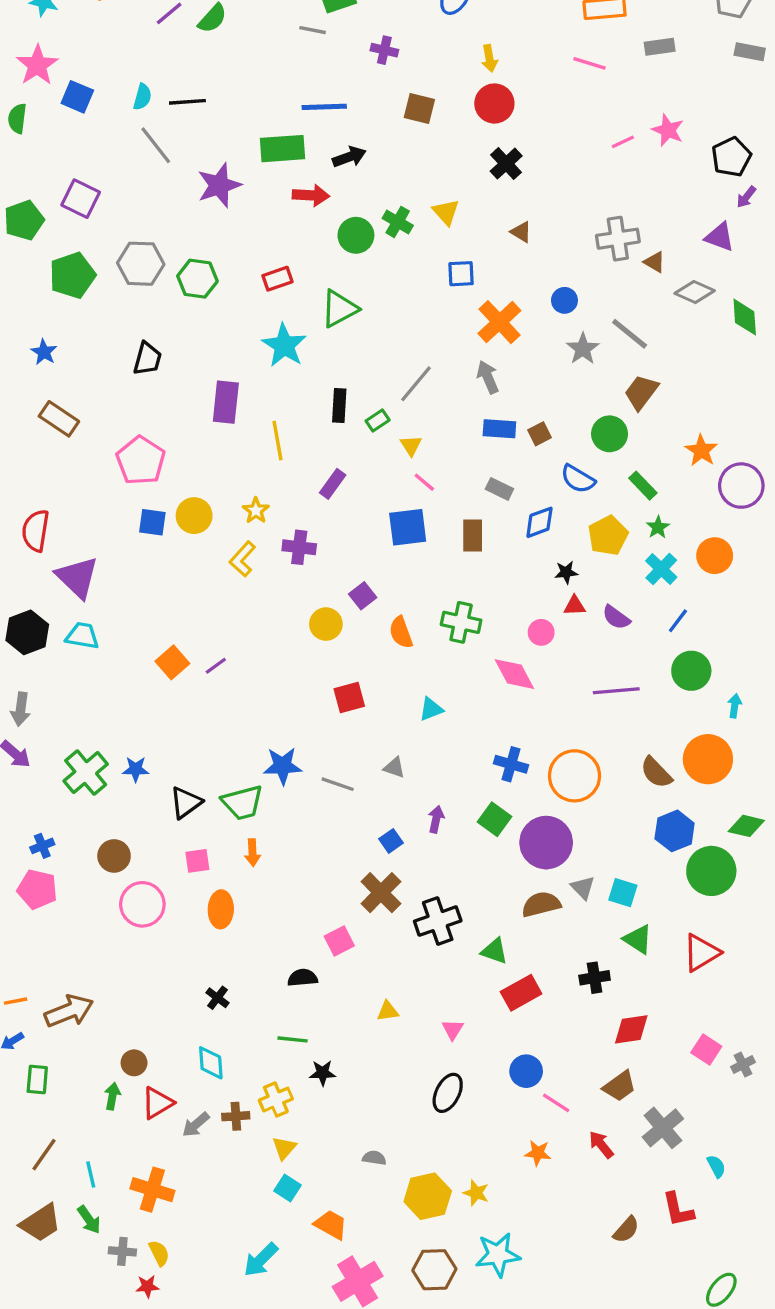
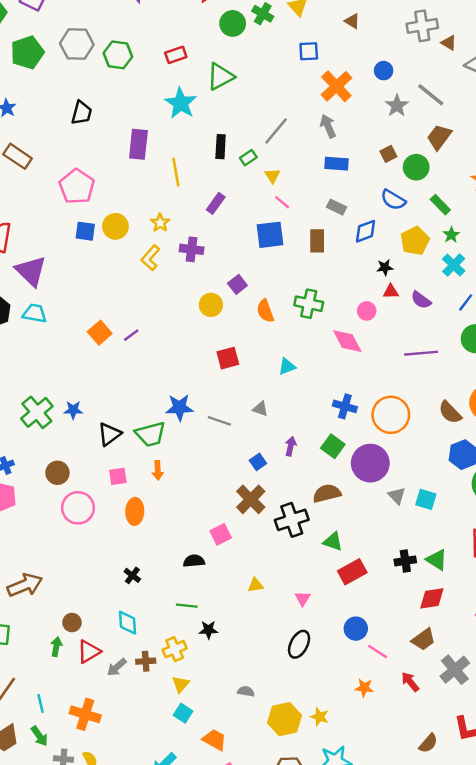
brown square: (539, 434) -> (388, 154), moved
brown semicircle: (541, 904) -> (327, 493), moved
green triangle: (638, 939) -> (437, 560), moved

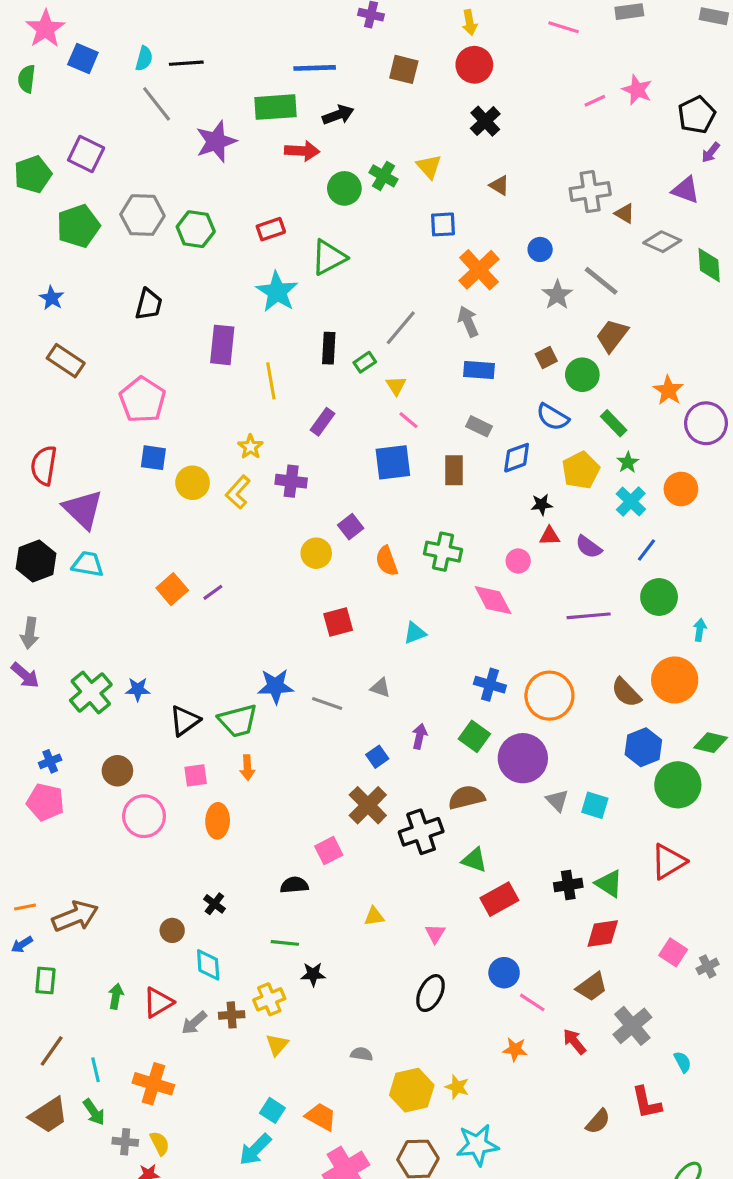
yellow circle: (115, 226) -> (193, 483), moved
brown circle: (72, 623) -> (172, 930), moved
cyan square: (183, 713) -> (272, 1110), moved

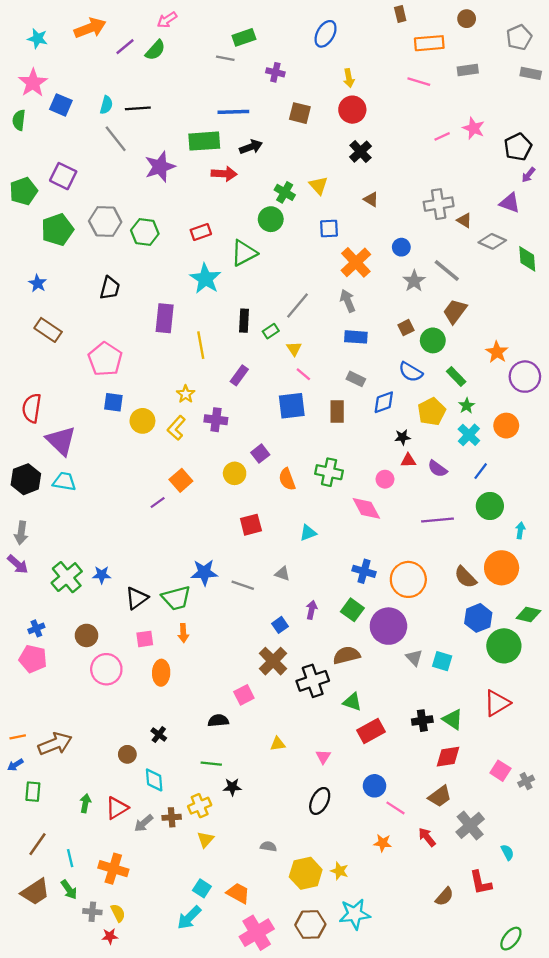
green circle: (344, 188) -> (271, 219), moved
orange square: (172, 589) -> (181, 480), moved

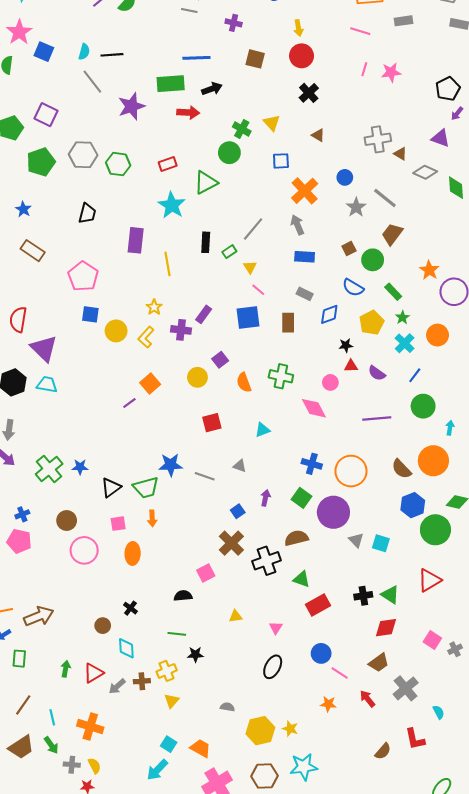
pink star: (474, 128) -> (391, 72), moved, turned -30
pink line: (442, 136) -> (364, 69), moved, turned -48
purple rectangle: (239, 375) -> (204, 314), moved

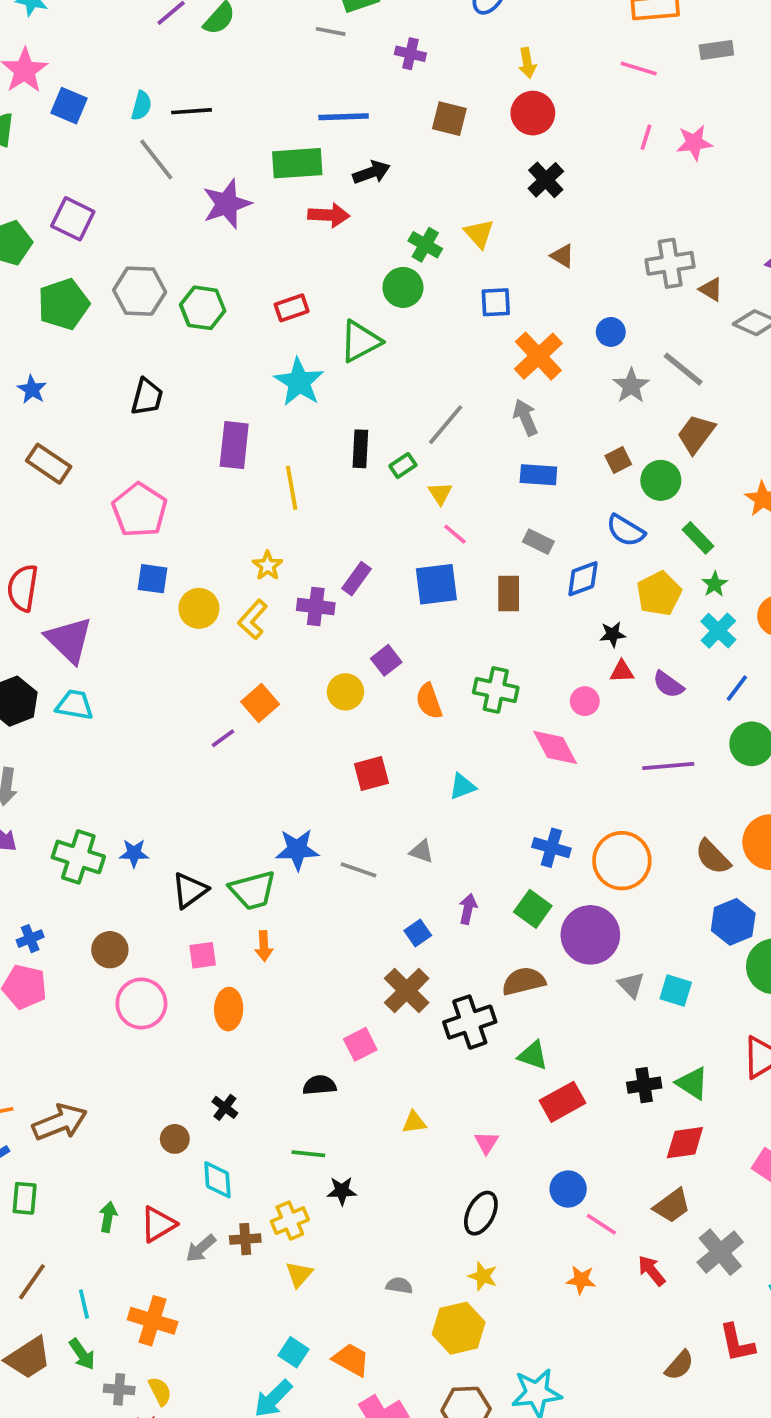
green cross: (49, 469) -> (78, 857), turned -32
yellow star: (290, 729) -> (483, 1276), moved

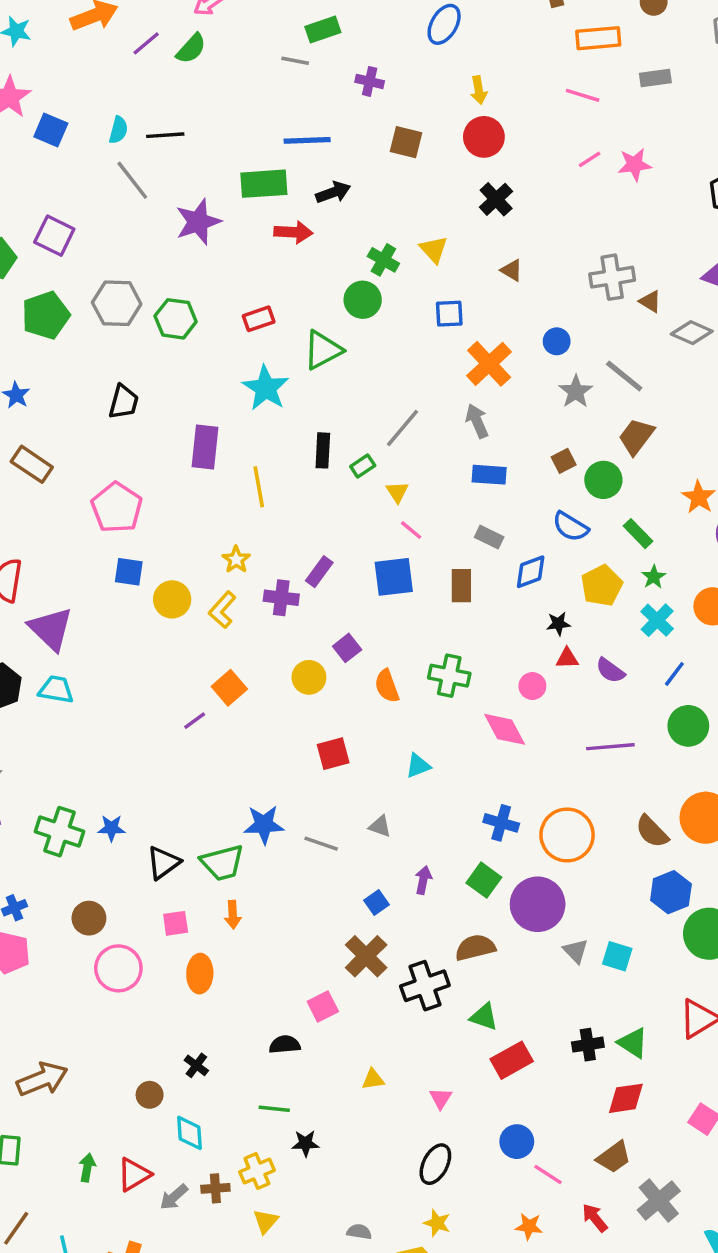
pink line: (646, 137) -> (590, 159), turned 40

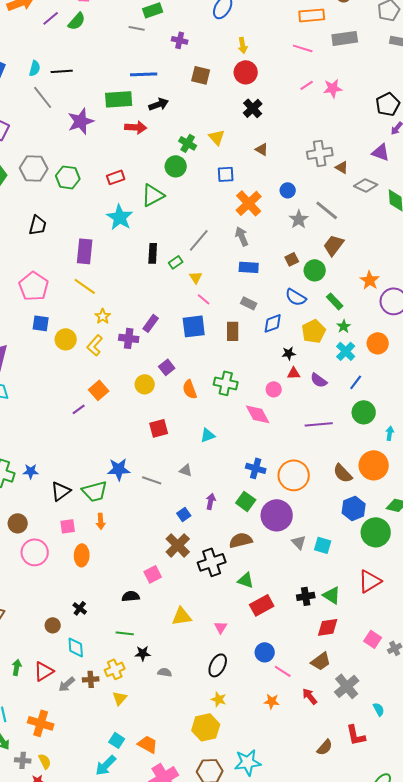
gray rectangle: (655, 78) -> (345, 38), size x1.4
yellow line: (259, 487) -> (85, 286), moved, turned -45
yellow triangle: (373, 1079) -> (182, 616), size x1.5
gray semicircle: (359, 1232) -> (165, 672), moved

